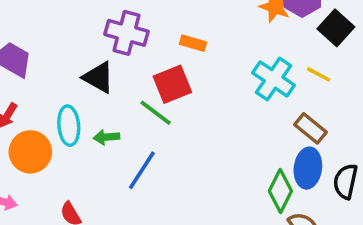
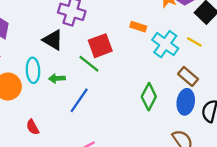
orange rectangle: (193, 43) -> (138, 27), moved
green diamond: (280, 191) -> (149, 97), moved

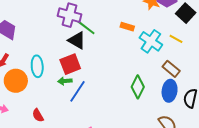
black triangle: (53, 40) -> (77, 40), moved
red square: (100, 46) -> (70, 64), moved
green line: (89, 64) -> (86, 28), moved
green arrow: (57, 78) -> (65, 81), moved

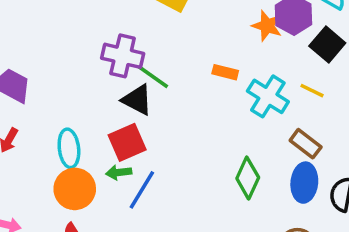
orange circle: (16, 81) -> (75, 189), moved

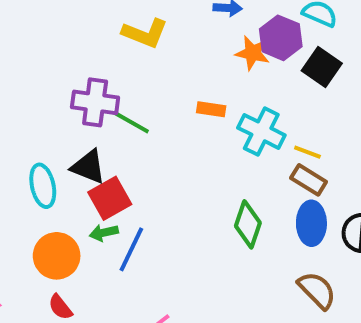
yellow line: (312, 91) -> (307, 152), moved
black triangle: (137, 100) -> (88, 167), moved
cyan ellipse: (69, 148) -> (43, 186), moved

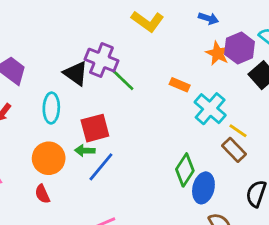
black triangle: (88, 167) -> (76, 73), moved
blue ellipse: (311, 223) -> (203, 188), moved

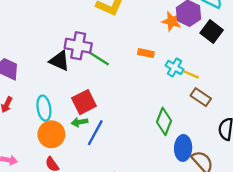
cyan ellipse: (51, 108) -> (44, 108), moved
cyan cross: (210, 109) -> (175, 67), size x0.7
yellow line: (238, 131) -> (191, 75), moved
blue ellipse: (203, 188) -> (183, 148), moved

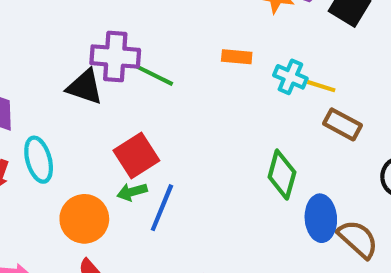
cyan ellipse: (44, 108) -> (39, 160), moved

